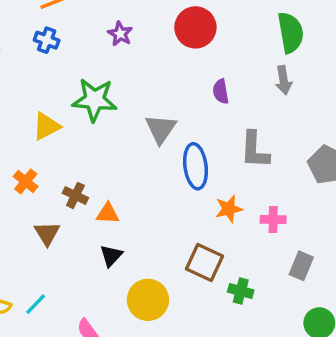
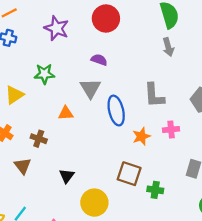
purple star: (120, 34) -> (57, 28), size x1.5
purple semicircle: (221, 91) -> (99, 60), moved, turned 126
green star: (95, 100) -> (44, 74), size x0.7
orange triangle: (108, 214) -> (66, 113), moved
pink cross: (273, 219) -> (171, 130), moved

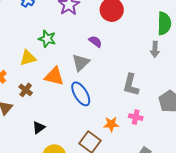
yellow triangle: (14, 95) -> (28, 58), moved
blue ellipse: (116, 110) -> (81, 94), moved, turned -35
orange triangle: (66, 113) -> (54, 76), size x1.5
orange star: (141, 136) -> (111, 124), moved

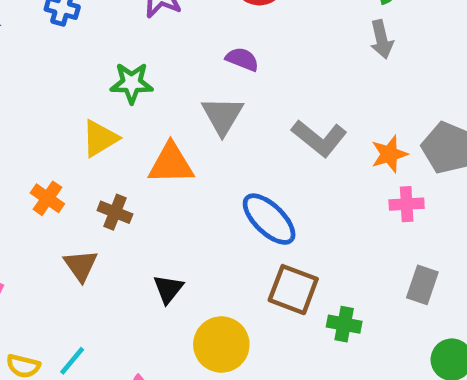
gray L-shape: (131, 85) -> (319, 138), moved, turned -50
blue ellipse: (81, 94) -> (269, 219), moved
pink cross: (136, 117) -> (407, 204), moved
orange star: (111, 124) -> (389, 154), moved

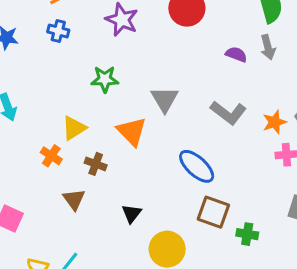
purple semicircle: (242, 59) -> (236, 54), moved
yellow triangle: (100, 138) -> (74, 128), moved
orange triangle: (171, 164) -> (132, 131), turned 48

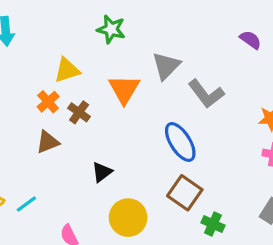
gray L-shape: (228, 113) -> (206, 94), moved
orange cross: (51, 156) -> (48, 102), moved
brown triangle: (74, 199) -> (48, 142), turned 30

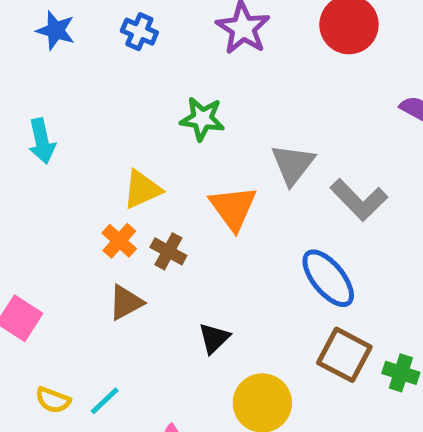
green cross: (213, 224) -> (401, 373), moved

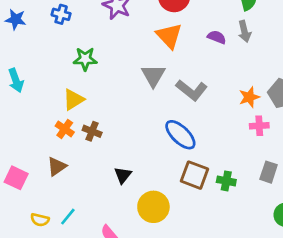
green star: (202, 119) -> (85, 59), moved
orange triangle: (233, 208) -> (169, 36), moved
brown triangle: (126, 303) -> (57, 166), moved

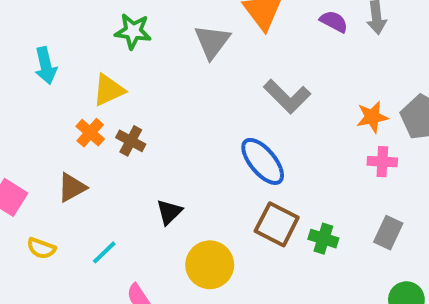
gray triangle: (153, 76) -> (212, 42), moved
cyan arrow: (16, 80) -> (46, 66), moved
cyan line: (68, 217) -> (104, 252), moved
yellow semicircle: (40, 220) -> (41, 248), moved

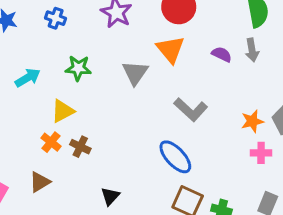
cyan arrow: (46, 66) -> (28, 78), moved, turned -105

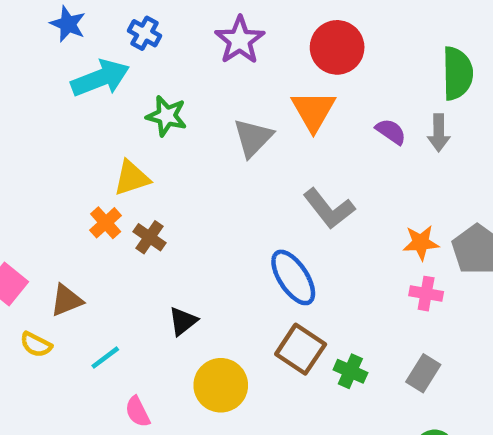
cyan arrow: (28, 78) -> (100, 78), moved, size x1.4
brown triangle: (40, 182) -> (66, 300), moved

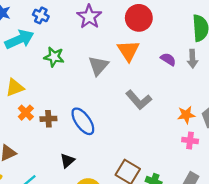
yellow triangle: (132, 178) -> (15, 88), moved
brown cross: (150, 237) -> (48, 119), turned -35
blue ellipse: (293, 277) -> (83, 121), moved

